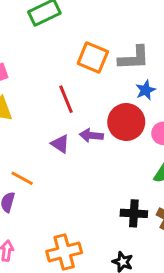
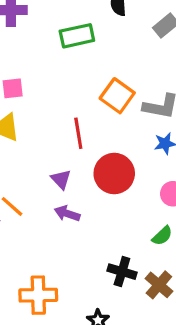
red circle: (126, 122) -> (114, 174), moved
purple arrow: (91, 135) -> (67, 213), moved

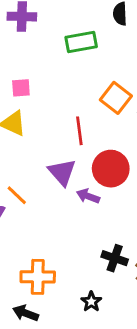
purple triangle: (61, 179) -> (62, 172), size x1.5
purple arrow: (67, 213) -> (88, 196), moved

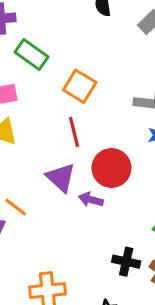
green rectangle: (81, 42) -> (31, 54), moved, turned 52
orange square: (116, 98) -> (80, 86), moved

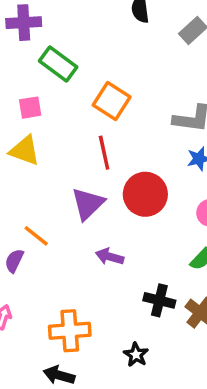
purple triangle: (61, 178) -> (88, 204), turned 32
purple arrow: (91, 200) -> (110, 257), moved

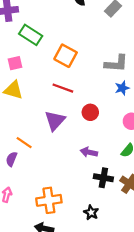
red line: (104, 153) -> (63, 88), turned -54
red circle: (145, 194) -> (90, 112), size x0.6
purple arrow: (110, 257) -> (89, 152), moved

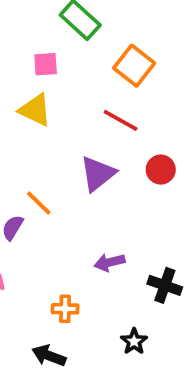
purple arrow: (89, 152) -> (110, 262), moved, turned -35
orange cross: (49, 200) -> (65, 309), size x0.6

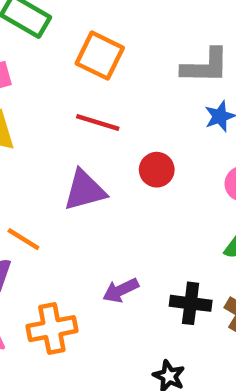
purple triangle: (98, 174) -> (85, 190), turned 36
orange cross: (65, 309) -> (52, 329), moved, size x1.5

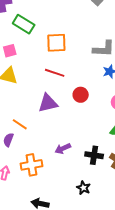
orange square: (100, 56) -> (56, 43), turned -30

